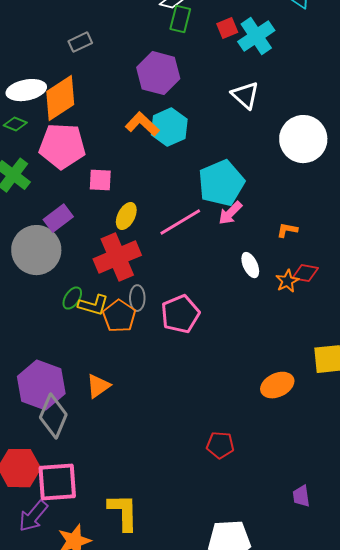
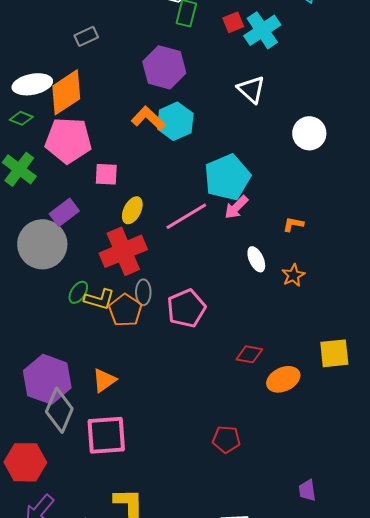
white circle: (303, 139) -> (309, 133), size x0.7
red diamond: (305, 273) -> (249, 354), moved
pink square: (57, 482) -> (106, 435), moved

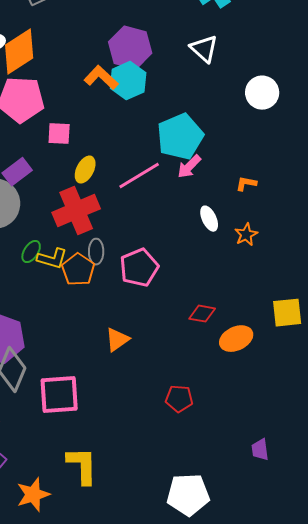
purple hexagon: (164, 67) -> (130, 48), moved
orange triangle: (104, 380) -> (117, 340), moved

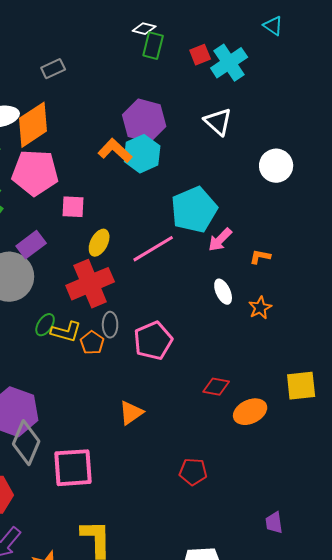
pink arrow: (189, 167) -> (220, 240), moved
orange pentagon: (78, 270) -> (92, 343), size x0.7

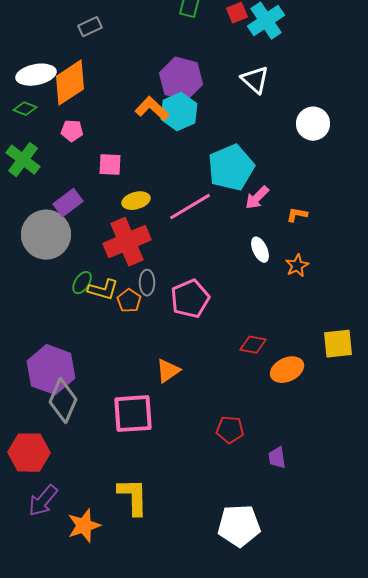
pink pentagon: (35, 173) -> (72, 131), size x0.5
yellow ellipse: (99, 243) -> (136, 201), turned 48
pink square: (73, 468) -> (133, 414), moved
purple trapezoid: (274, 523) -> (277, 458), moved

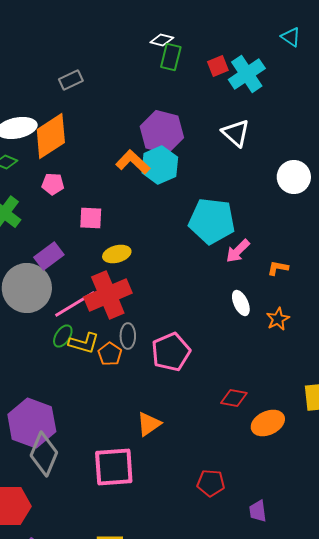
cyan pentagon: (231, 168) -> (212, 221), turned 30
pink line: (190, 207) -> (75, 304), moved

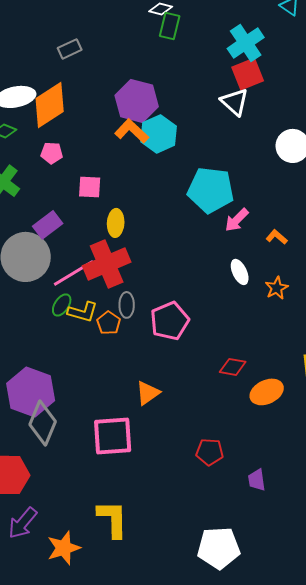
red square: (218, 66) -> (248, 74), moved, size x1.5
purple hexagon: (162, 132) -> (137, 101), moved
yellow ellipse: (117, 254) -> (116, 223), turned -72
orange L-shape: (278, 268) -> (277, 237), turned 30

